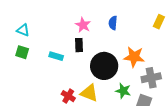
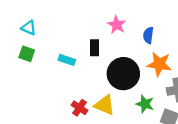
blue semicircle: (113, 23) -> (148, 35), moved
pink star: (83, 25) -> (117, 25), moved

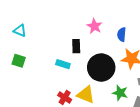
green square: (27, 54) -> (19, 61), moved
cyan rectangle: (67, 60) -> (63, 64), moved

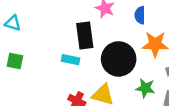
black rectangle: (76, 46) -> (85, 36), size x1.5

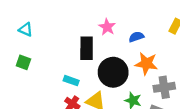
blue semicircle: (140, 15) -> (136, 37), turned 64
cyan rectangle: (71, 60) -> (71, 81), moved

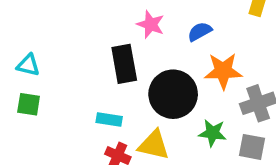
cyan triangle: (26, 29) -> (28, 65), moved

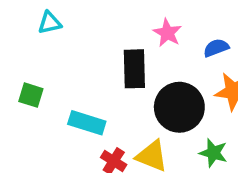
cyan triangle: (28, 65) -> (50, 23), moved, turned -35
cyan rectangle: (109, 119) -> (87, 123), moved, size x1.4

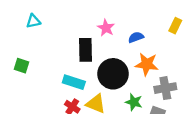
cyan rectangle: (87, 123) -> (74, 82), moved

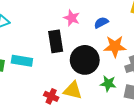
cyan rectangle: (74, 82) -> (22, 61), moved

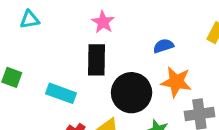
pink star: (72, 18) -> (103, 22), moved
cyan rectangle: (22, 61) -> (61, 93), moved

